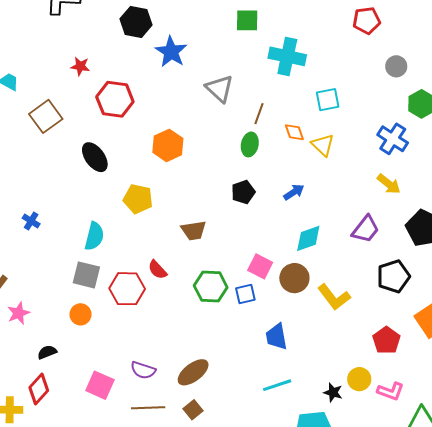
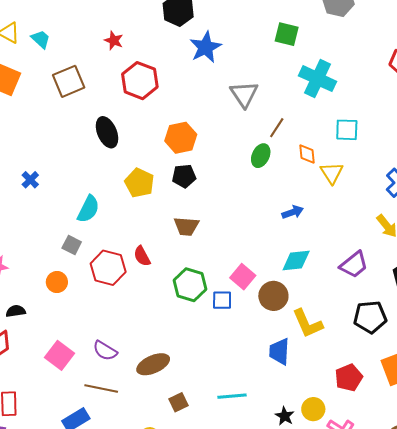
black pentagon: (243, 192) -> (184, 176), moved
gray square: (86, 275) -> (72, 245), size x0.7
blue trapezoid: (276, 337) -> (279, 351), moved
brown square: (193, 410) -> (178, 402), moved

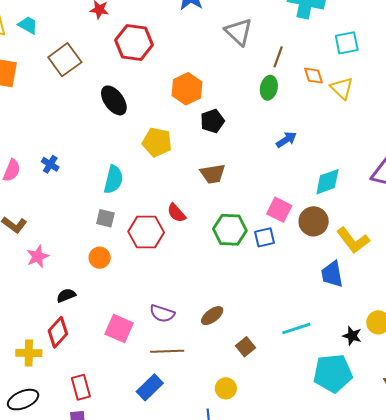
black pentagon: (184, 176) -> (212, 121), moved
blue arrow: (293, 212) -> (286, 140), moved
brown ellipse: (153, 364) -> (212, 316), size x0.7

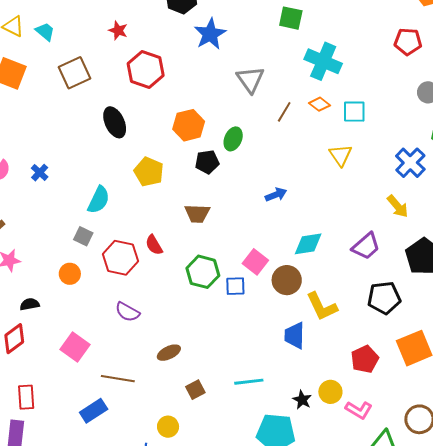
orange diamond: (313, 76) -> (319, 104), moved, turned -45
green ellipse: (269, 88) -> (233, 139), moved
purple semicircle: (162, 313) -> (127, 312), moved

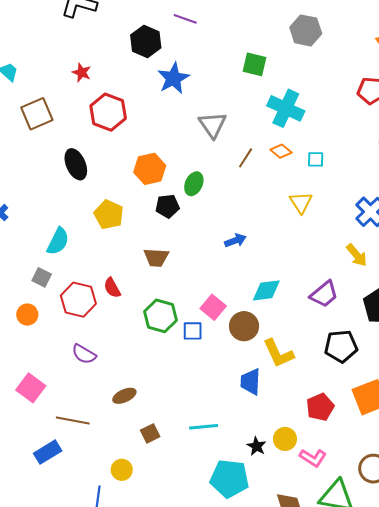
cyan square: (354, 112) -> (316, 159), size x0.7

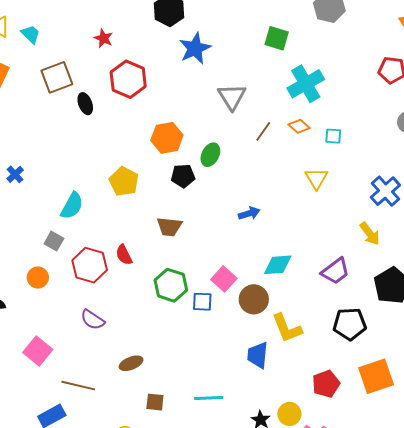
cyan cross: (286, 108) -> (306, 84), turned 33
black ellipse: (76, 164) -> (85, 104), moved, size x0.7
brown square: (150, 433) -> (155, 402), turned 30

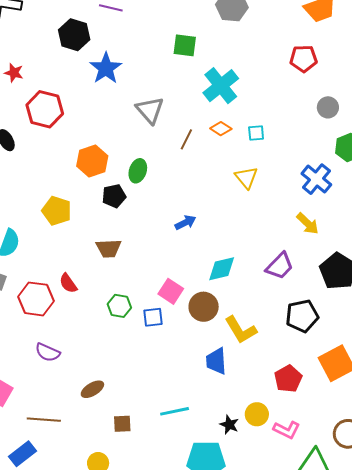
green hexagon: (171, 285) -> (119, 306), size x0.7

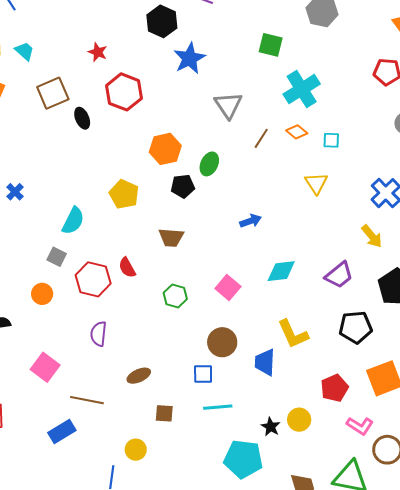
brown circle: (204, 307) -> (222, 342), moved
blue square: (153, 317) -> (203, 374), moved
purple semicircle: (48, 352) -> (99, 334), turned 65
pink L-shape: (287, 430) -> (360, 426), moved

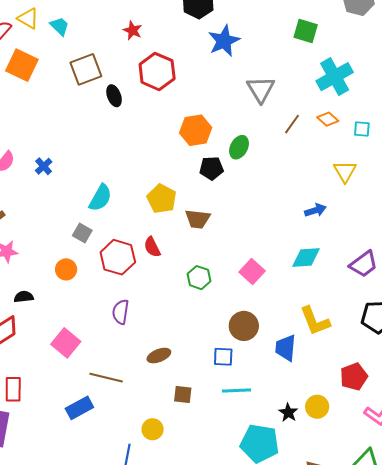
yellow pentagon: (124, 194) -> (162, 199), moved
blue arrow: (251, 221) -> (315, 210), moved

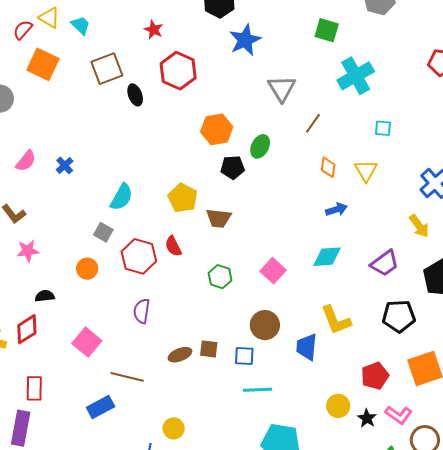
orange diamond: (328, 119) -> (328, 167), moved, turned 55
brown square: (183, 394) -> (209, 349), moved
black star: (288, 413) -> (367, 418), moved

